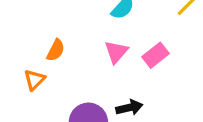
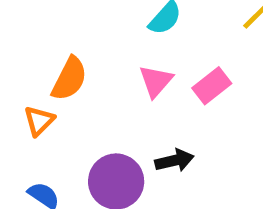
orange semicircle: (56, 50) -> (69, 79), size x1.4

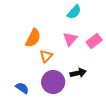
orange triangle: (39, 121) -> (46, 56), moved

